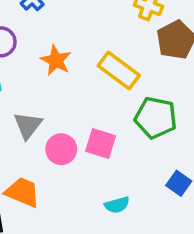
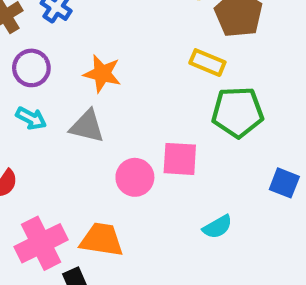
yellow rectangle: (119, 71) -> (207, 63), moved, size x0.7
gray triangle: (28, 125) -> (87, 126), moved, turned -40

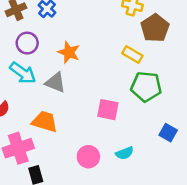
cyan arrow: (31, 118) -> (23, 73), size x1.5
pink circle: (135, 177) -> (88, 157), moved
orange trapezoid: (102, 240) -> (45, 122), moved

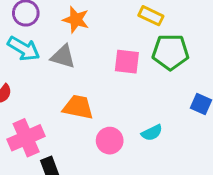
pink square: (108, 110) -> (127, 62), moved
orange trapezoid: (45, 122) -> (78, 107), moved

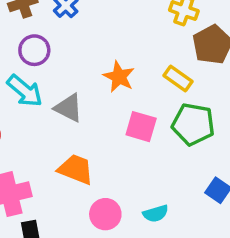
orange star: (76, 20) -> (119, 77), moved

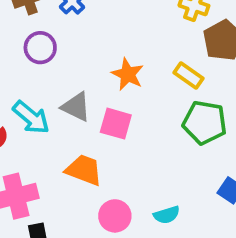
cyan arrow: (25, 91) -> (31, 117), moved
pink square: (141, 127) -> (116, 124), moved

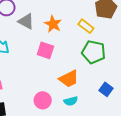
gray triangle: (76, 107) -> (26, 21), moved
orange trapezoid: (84, 170) -> (69, 79), moved, turned 130

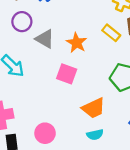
yellow rectangle: (86, 26) -> (111, 33), moved
pink circle: (43, 100) -> (45, 133), moved

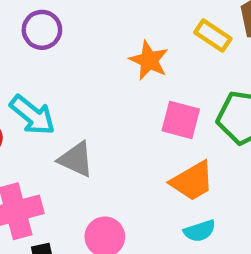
gray triangle: (45, 39) -> (76, 159), moved
pink square: (67, 74) -> (181, 120), moved

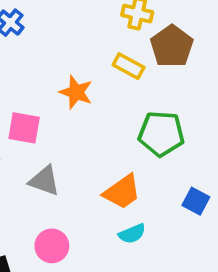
pink square: (181, 120) -> (24, 128), moved
gray triangle: (76, 159) -> (44, 181), moved

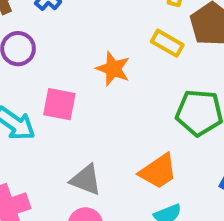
gray triangle: (44, 181) -> (86, 180), moved

